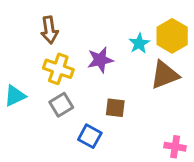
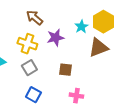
brown arrow: (49, 30) -> (34, 18), moved, turned 138
blue square: (90, 136) -> (33, 95), moved
pink cross: (175, 147) -> (76, 96), moved

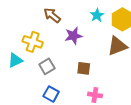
cyan star: (81, 27) -> (97, 15), moved
yellow cross: (27, 44) -> (33, 42), moved

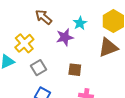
cyan star: (97, 15) -> (80, 23), moved
yellow cross: (33, 42) -> (24, 43), turned 30

